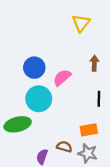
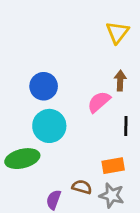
yellow triangle: (81, 23) -> (117, 32), moved
pink semicircle: (62, 78) -> (99, 102), moved

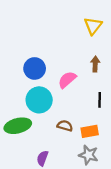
pink semicircle: (99, 102) -> (67, 80), moved
brown semicircle: (82, 187) -> (65, 126), moved

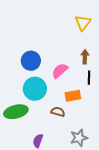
black line: (100, 100) -> (89, 78), moved
orange rectangle: (90, 131) -> (73, 96), moved
gray star: (88, 155) -> (79, 138), turned -30

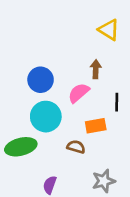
yellow triangle: (83, 23) -> (109, 30), turned -36
brown arrow: (85, 57) -> (96, 69), moved

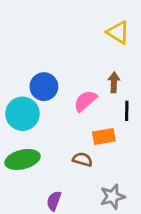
brown arrow: (96, 69) -> (114, 82), moved
cyan circle: (46, 117) -> (22, 114), moved

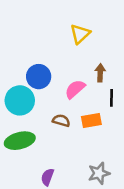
yellow triangle: (118, 32) -> (80, 34), moved, turned 45
brown semicircle: (82, 159) -> (61, 121), moved

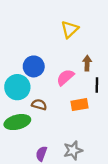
brown semicircle: (61, 121) -> (39, 105), moved
gray star: (99, 173) -> (73, 150), moved

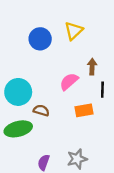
blue circle: (34, 66) -> (40, 39), moved

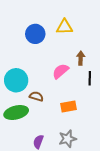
yellow triangle: (74, 31) -> (64, 27), turned 42
orange rectangle: (84, 110) -> (69, 106), moved

